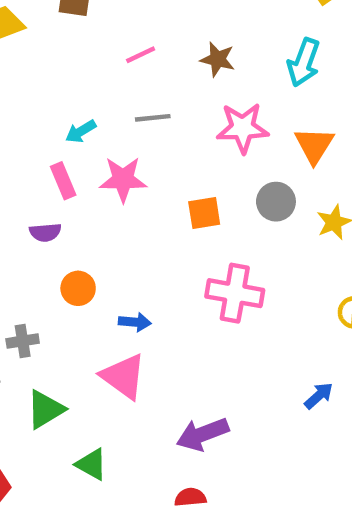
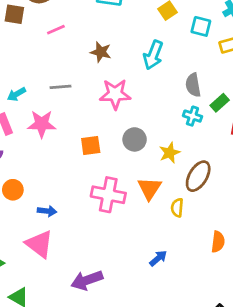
pink line: (141, 55) -> (56, 30), moved
orange triangle: (314, 145) -> (149, 188), moved

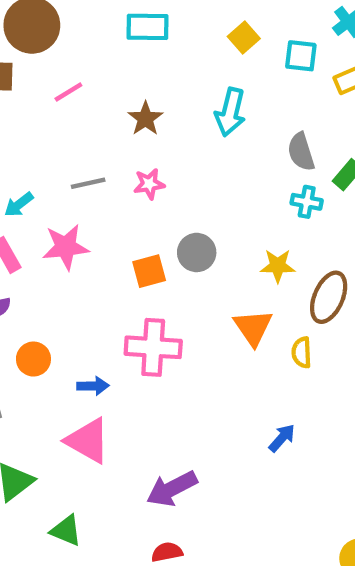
brown star: (101, 52) -> (145, 119), turned 30
pink star: (115, 94) -> (149, 184), moved, size x0.6
gray circle: (135, 139) -> (197, 252), moved
yellow star: (170, 153) -> (278, 266), turned 30
pink cross: (108, 195) -> (153, 347), moved

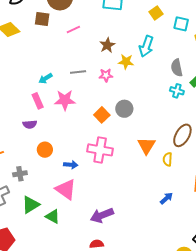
yellow star: (278, 266) -> (126, 62), moved
orange square: (149, 271) -> (102, 115), turned -35
blue arrow: (282, 438) -> (166, 198), moved
green triangle: (66, 531) -> (53, 216), moved

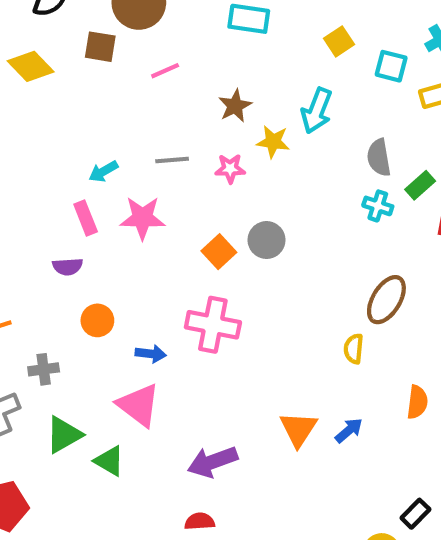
orange triangle: (147, 146) -> (298, 429), moved

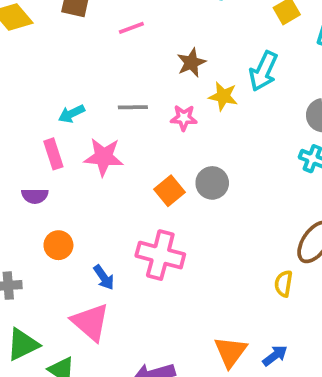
blue arrow: (151, 354) -> (104, 277), turned 45

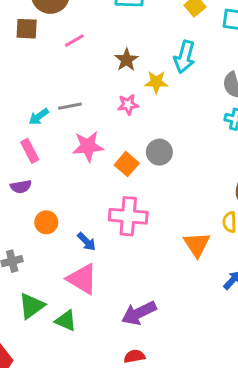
gray line: (133, 107) -> (70, 106), moved
pink star: (104, 157) -> (88, 146), moved
orange triangle: (230, 352) -> (197, 244), moved

